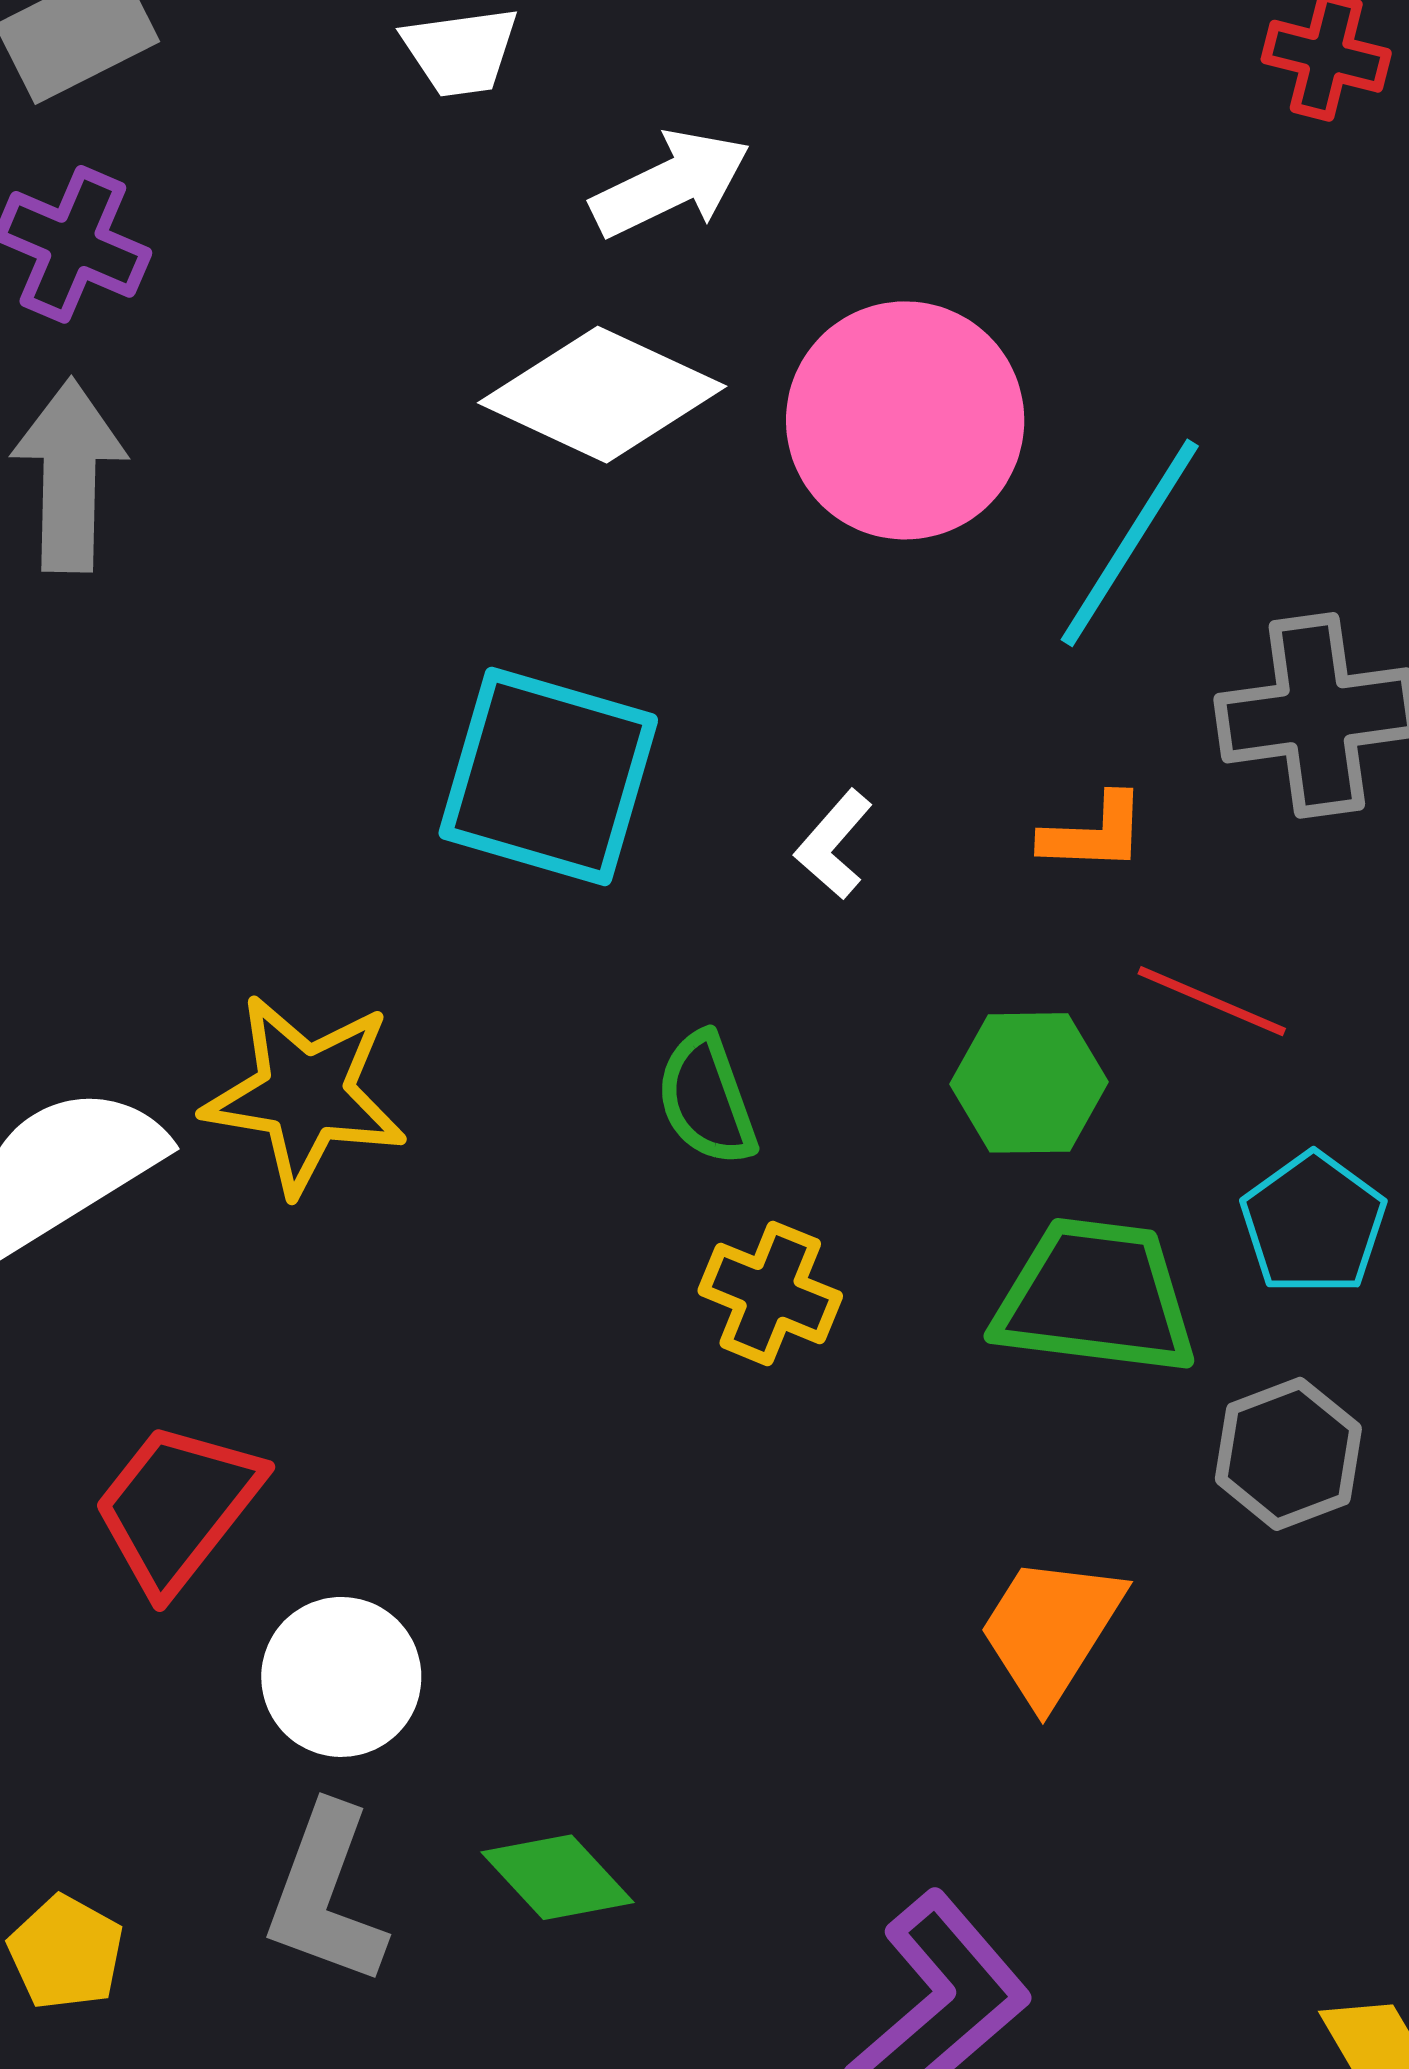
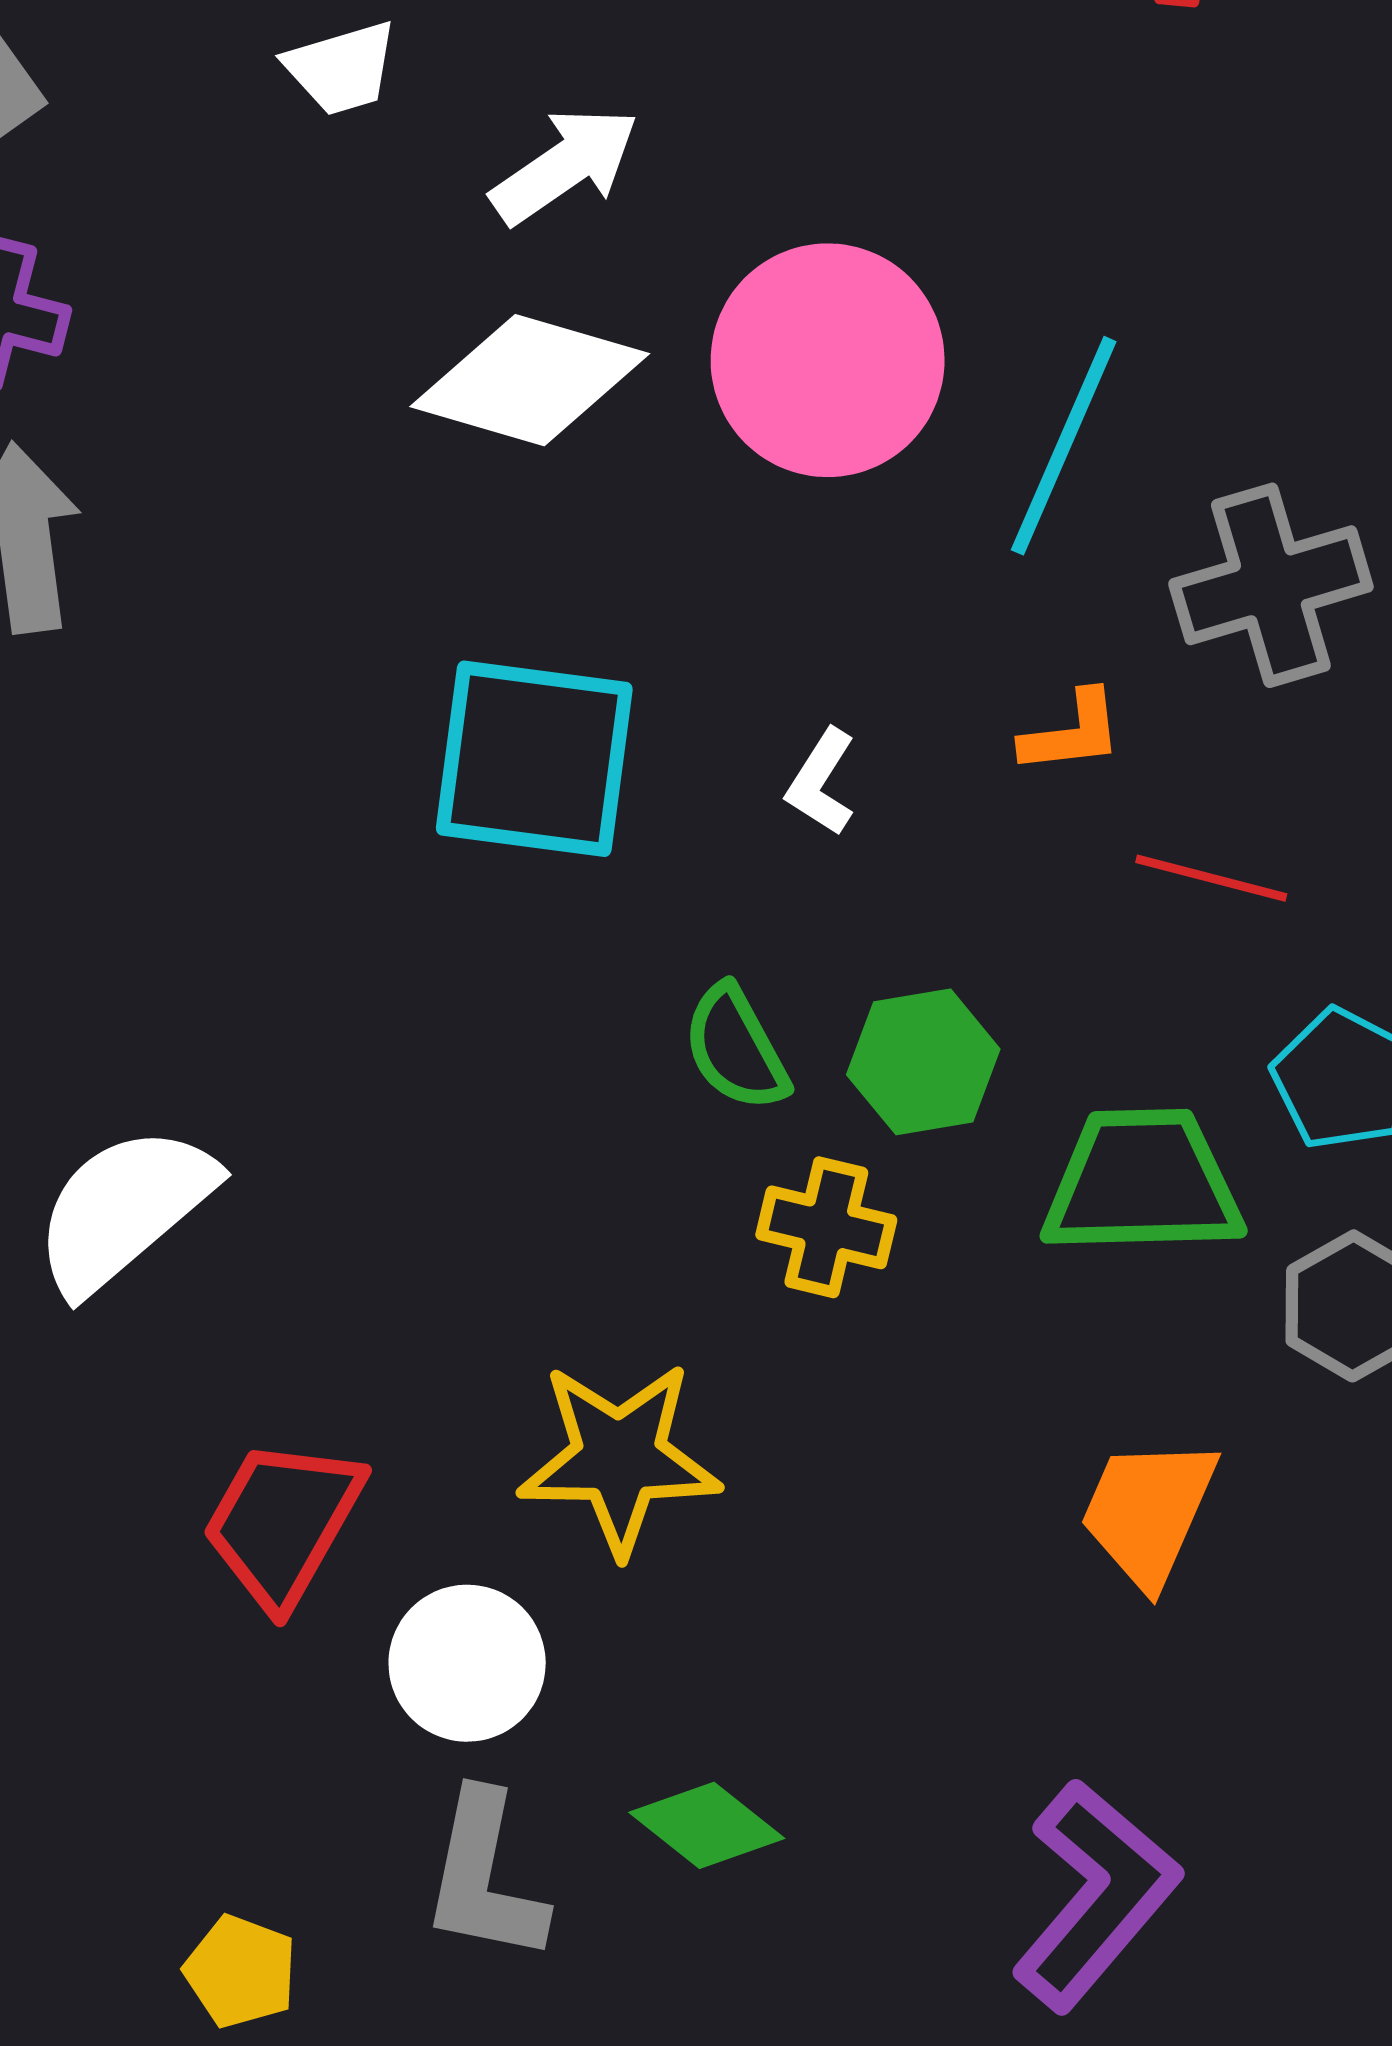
green hexagon: (1029, 1083) -> (923, 1062), moved
yellow star: (305, 1094) -> (619, 1458), moved

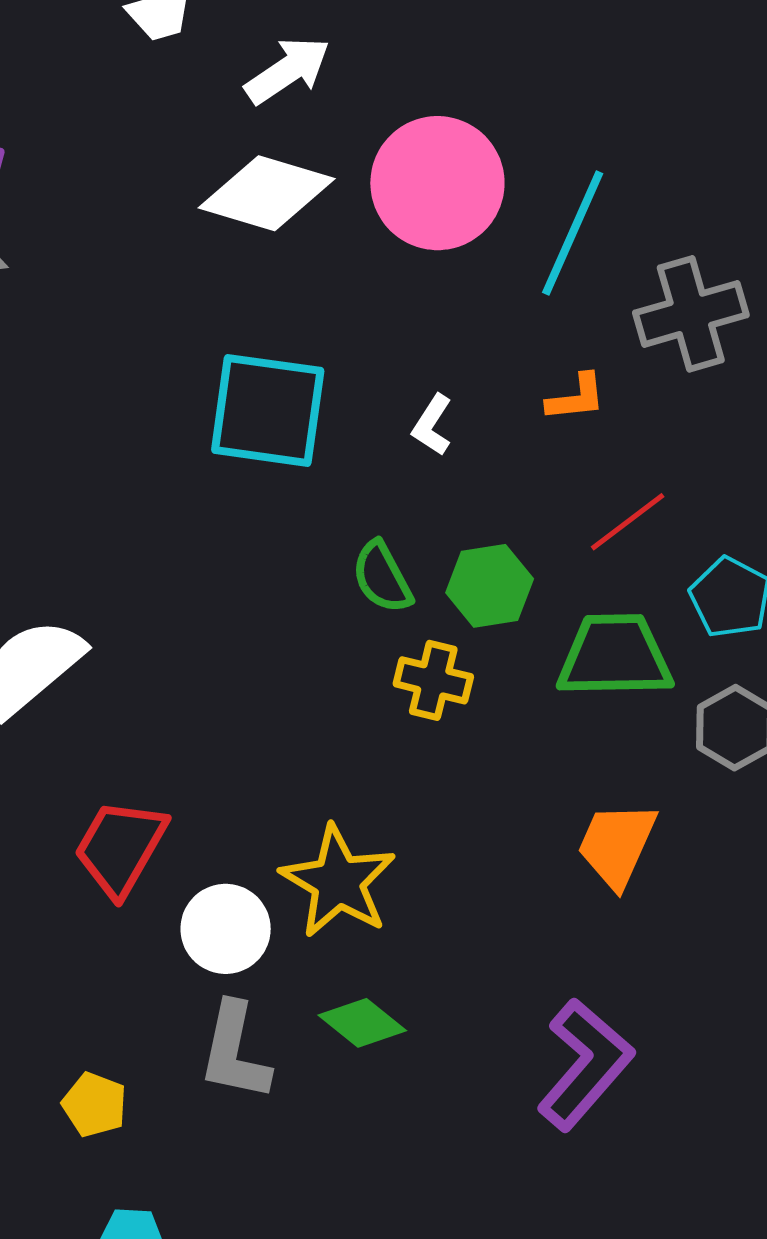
red line: (1211, 878) -> (628, 522), moved, turned -52
yellow star: (619, 1458) -> (338, 882), moved, turned 30

